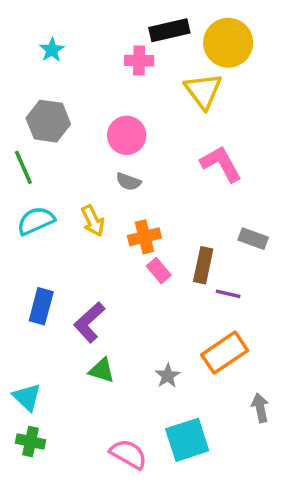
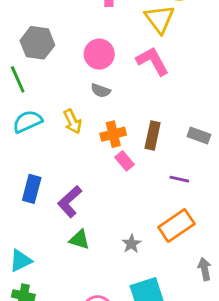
pink L-shape: (221, 164) -> (153, 61), moved
brown rectangle: (203, 265) -> (153, 136), moved
cyan triangle: (27, 397) -> (21, 261), turned 50

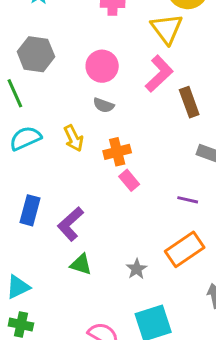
pink L-shape: (153, 61) -> (159, 74), turned 76
brown rectangle: (153, 136) -> (189, 102), moved, turned -32

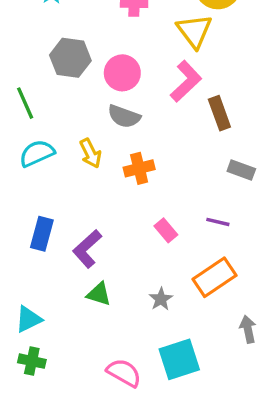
gray hexagon: (36, 54) -> (70, 58), moved
gray semicircle: (104, 105) -> (124, 116), size x1.4
pink rectangle: (129, 180) -> (166, 230), moved

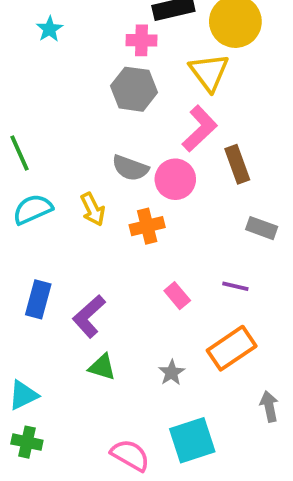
gray hexagon: (70, 58) -> (134, 89), moved
pink circle: (122, 73) -> (175, 179), moved

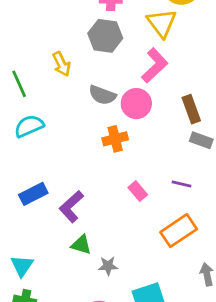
brown rectangle: (237, 164) -> (191, 109), moved
yellow arrow: (93, 209) -> (61, 64), moved
blue rectangle: (38, 299) -> (33, 194), turned 48
gray star: (172, 373) -> (108, 266), moved, turned 30
cyan triangle: (23, 395) -> (22, 266), turned -30

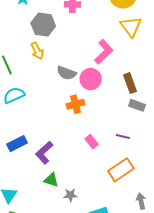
yellow triangle: (162, 23) -> (131, 27), moved
gray hexagon: (105, 36) -> (43, 25), moved

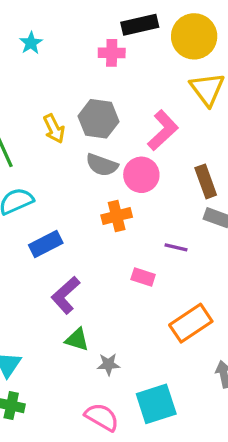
gray hexagon: (43, 25) -> (99, 119), moved
purple line: (123, 137) -> (176, 247), moved
pink rectangle: (92, 142) -> (143, 277), turned -32
blue rectangle: (17, 144) -> (46, 244), moved

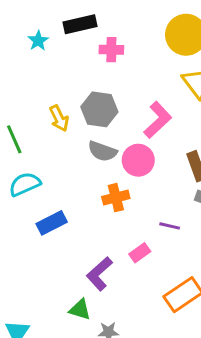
black rectangle: (140, 25) -> (80, 24), moved
pink rectangle: (143, 277) -> (140, 253), turned -54
purple L-shape: (66, 295) -> (99, 274), moved

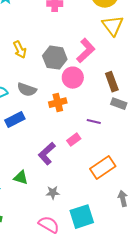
gray hexagon: (99, 109) -> (55, 58), moved
gray semicircle: (102, 151) -> (27, 90), moved
green triangle: (80, 310) -> (21, 178), moved

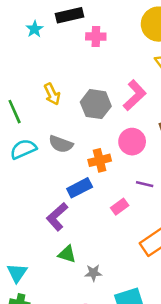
pink circle: (73, 78) -> (132, 142), moved
blue rectangle: (15, 120) -> (80, 188), moved
purple L-shape: (47, 154) -> (57, 217), moved
green triangle: (21, 178) -> (67, 254), moved

